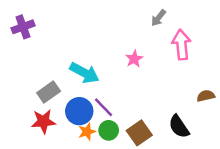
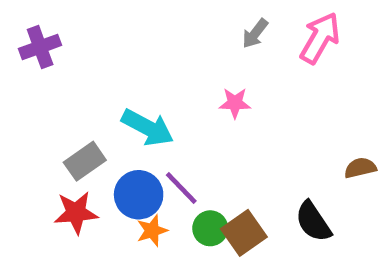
gray arrow: (158, 18) -> (255, 34), moved
pink arrow: (181, 45) -> (320, 38), moved, turned 36
pink star: (134, 59) -> (235, 103), turned 30
green circle: (109, 130) -> (210, 228), moved

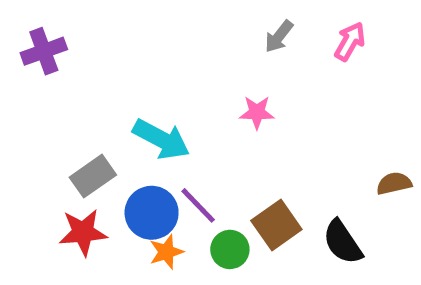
pink arrow: (320, 38) -> (350, 41), size x0.7
brown square: (244, 233) -> (276, 225), moved

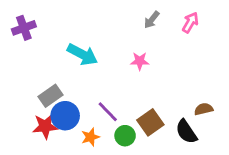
cyan arrow: (161, 139) -> (82, 54), moved
brown semicircle: (394, 183) -> (204, 109), moved
blue circle: (152, 213) -> (65, 116), moved

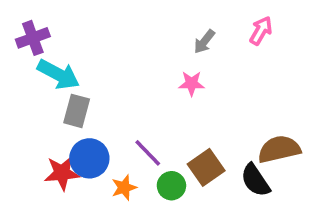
gray arrow: (152, 20) -> (204, 42), moved
cyan arrow: (82, 54) -> (58, 74), moved
gray rectangle: (50, 96) -> (77, 111), moved, turned -40
brown semicircle: (204, 109) -> (279, 149), size x1.6

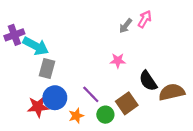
pink arrow: (261, 31) -> (145, 19), moved
purple cross: (33, 38) -> (14, 35), moved
pink star: (192, 84) -> (118, 61), moved
black semicircle: (255, 180) -> (148, 81), moved

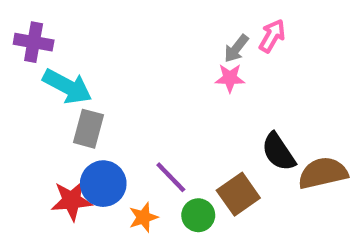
purple cross: (14, 35) -> (34, 42), moved, turned 30
pink star: (118, 61) -> (230, 78), moved

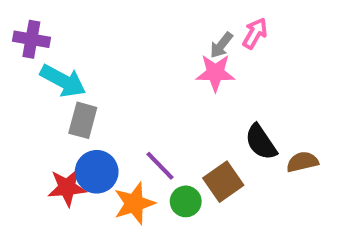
pink star: (230, 78) -> (215, 73), size x1.4
brown semicircle: (323, 173) -> (302, 162), size x0.7
orange star: (143, 217) -> (134, 203), size x1.5

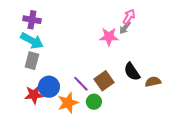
purple cross: (31, 39) -> (32, 20), moved
gray arrow: (221, 45) -> (125, 28), moved
gray rectangle: (83, 120) -> (32, 61), moved
brown square: (223, 182) -> (104, 81), moved

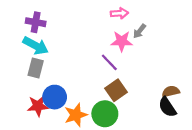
pink arrow: (129, 17) -> (119, 13), moved, turned 56
black semicircle: (132, 72) -> (167, 107), moved
purple line: (81, 84) -> (109, 62), moved
green circle: (94, 102) -> (105, 114), size x1.5

